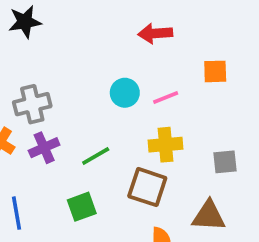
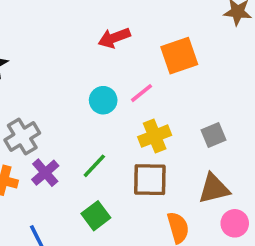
orange square: (215, 71) -> (179, 56), size x1.5

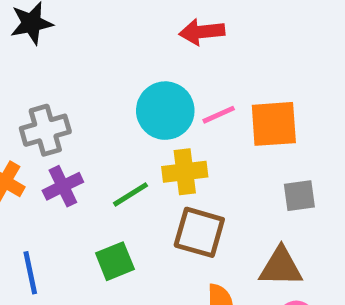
orange square: (179, 56) -> (274, 124), moved
cyan circle: (103, 100) -> (165, 111), size x1.5
yellow cross: (155, 136) -> (185, 172), moved

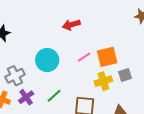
cyan circle: (165, 111) -> (47, 60), moved
yellow cross: (185, 172) -> (103, 81), moved
gray square: (299, 196) -> (125, 75), moved

